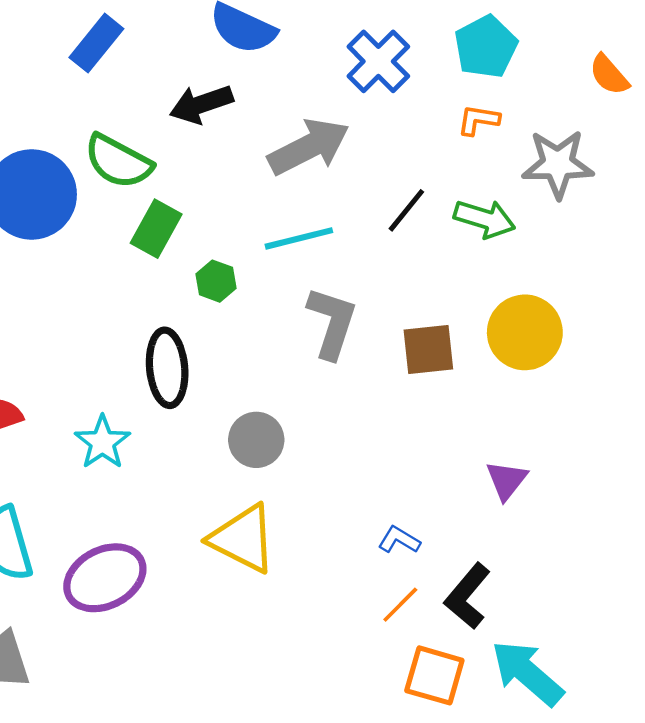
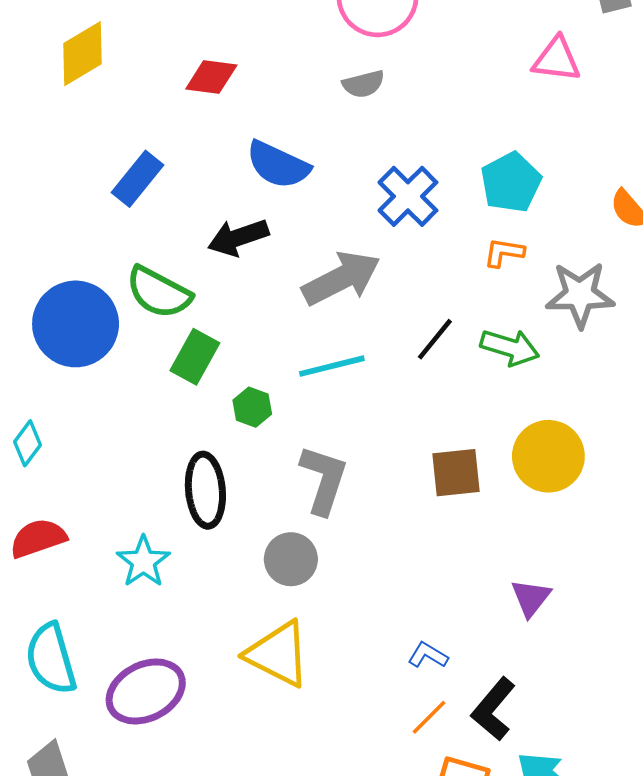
gray L-shape: (332, 323) -> (324, 480), moved

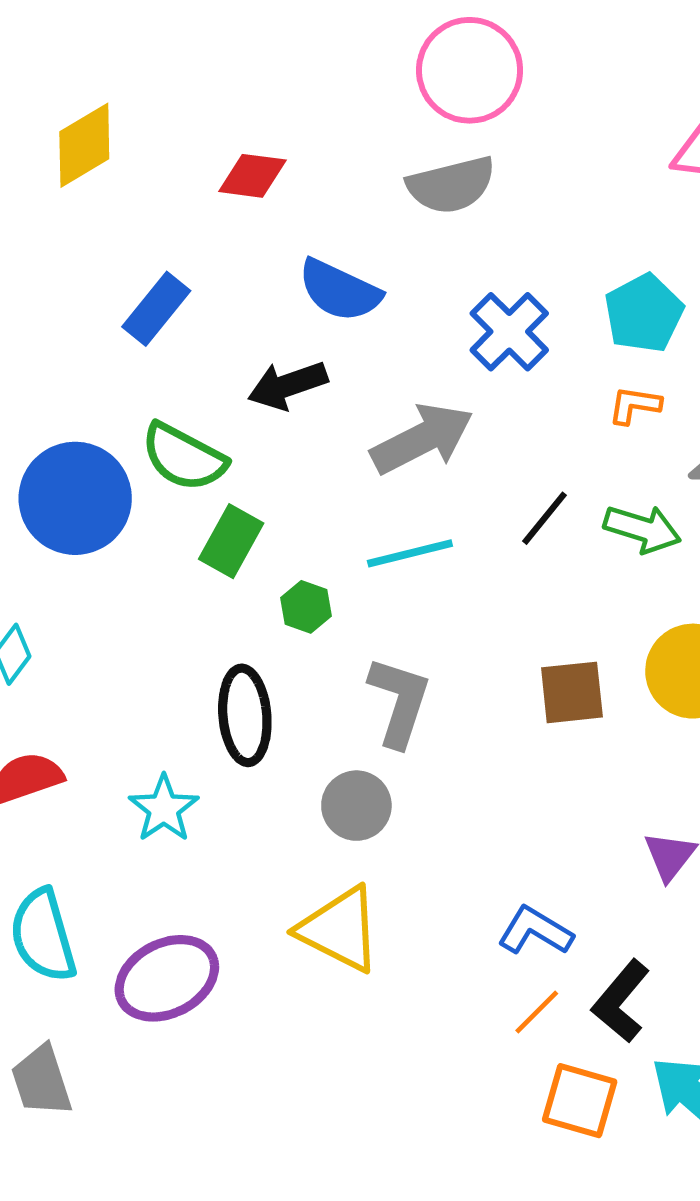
gray semicircle: (363, 84) -> (451, 185), size x1.6
blue L-shape: (428, 655) -> (535, 931), size x1.4

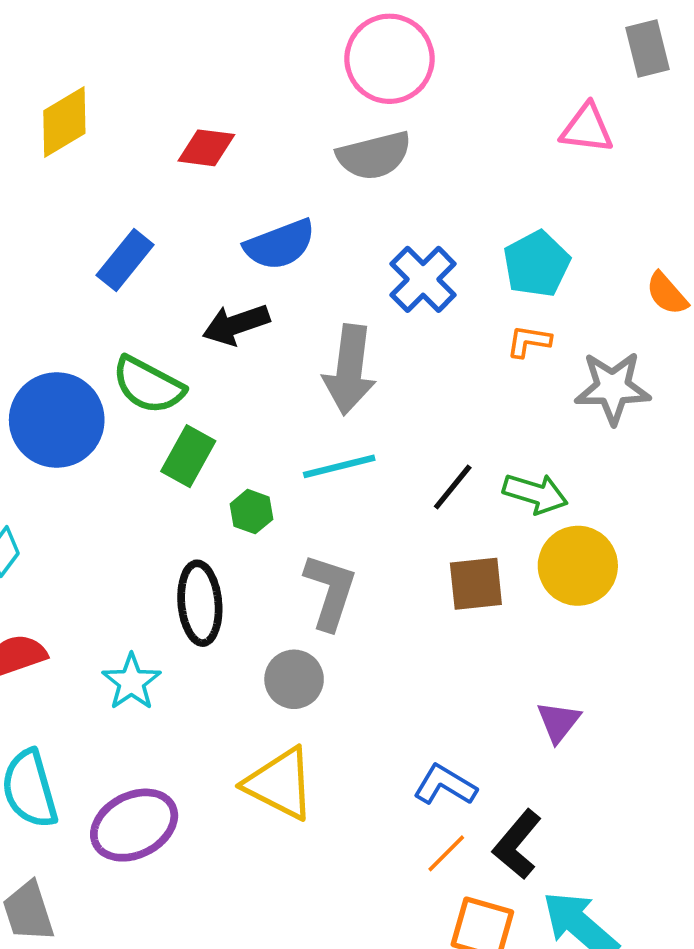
blue semicircle: (340, 290) -> (280, 245), turned -46
gray arrow: (422, 439) -> (350, 370), turned 124
black line: (544, 518) -> (453, 487), moved
green arrow: (642, 529) -> (535, 494), moved

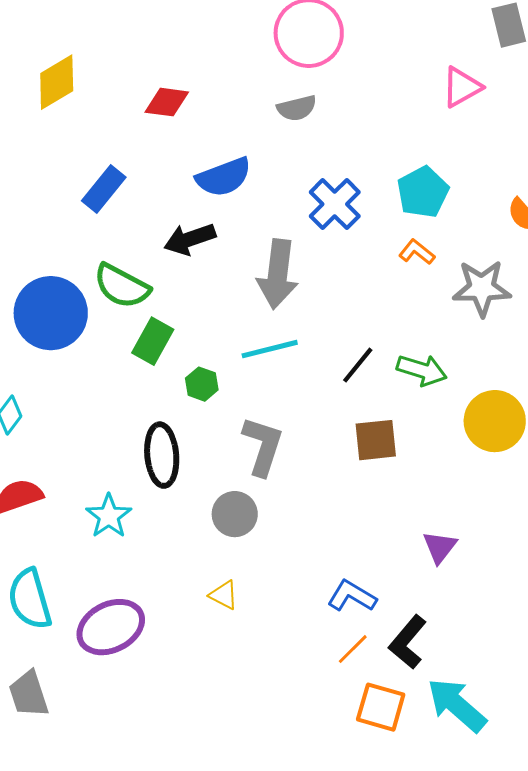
pink triangle: (587, 128) -> (462, 87), turned -36
gray semicircle: (374, 156) -> (297, 108), size x0.7
orange L-shape: (529, 341) -> (417, 252), turned 30
yellow circle: (578, 566) -> (495, 421), moved
yellow triangle: (280, 784) -> (224, 595), size x0.5

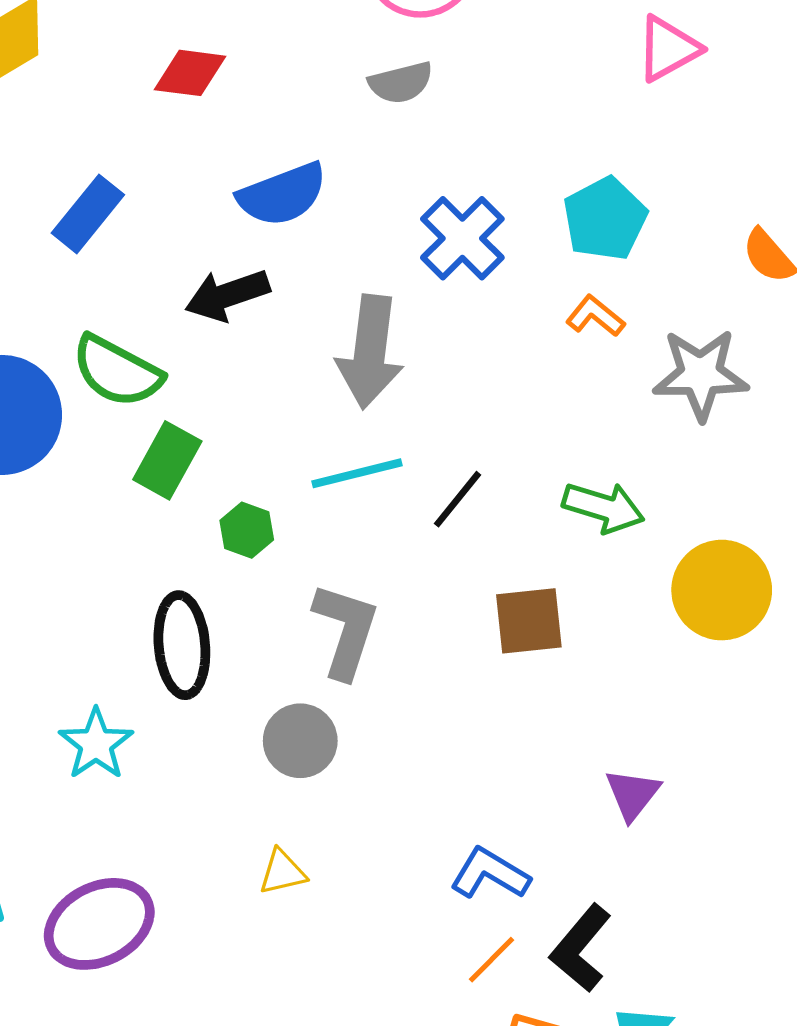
black line: (358, 365) -> (457, 499), moved
yellow triangle: (224, 595) -> (282, 872), turned -40

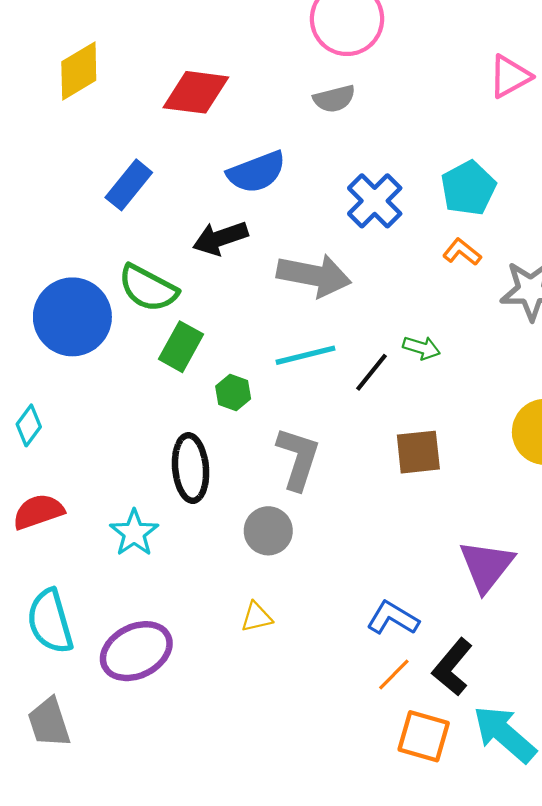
red diamond: (190, 73) -> (196, 92), size x1.4
gray arrow: (370, 352) -> (314, 275), turned -86
green arrow: (603, 507) -> (422, 348), moved, size x0.7
purple triangle: (633, 794) -> (486, 566), size x1.5

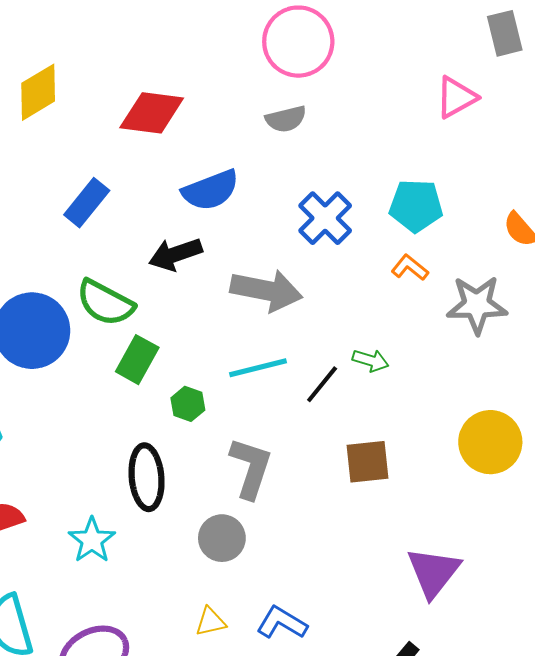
cyan pentagon: (468, 188) -> (416, 206), turned 30
blue L-shape: (393, 618) -> (282, 623), moved

